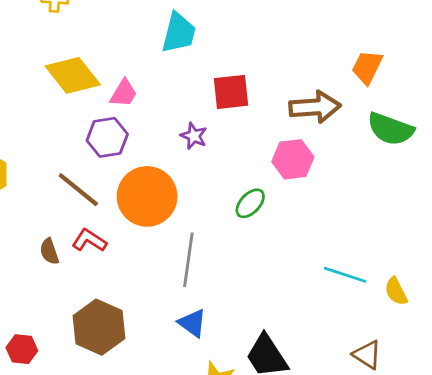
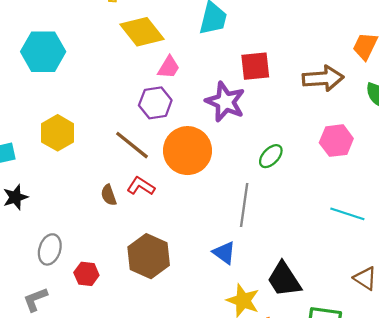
yellow diamond: (73, 75) -> (142, 32), moved
purple star: (194, 136) -> (225, 102), size x1.8
pink hexagon: (293, 159) -> (336, 141), moved
gray line: (188, 260) -> (244, 205), moved

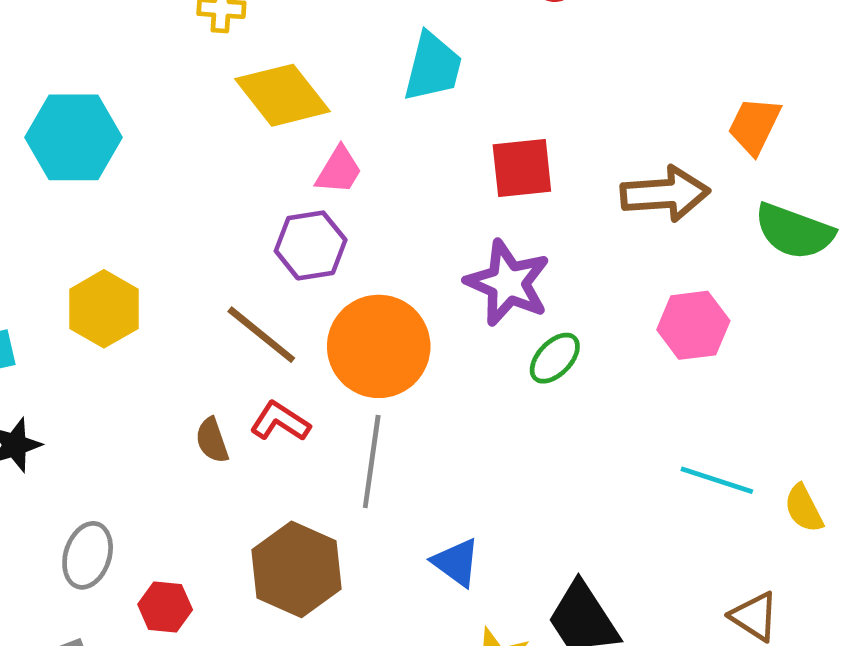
purple star: (225, 102) -> (508, 283), moved
gray line: (244, 205) -> (372, 461), moved

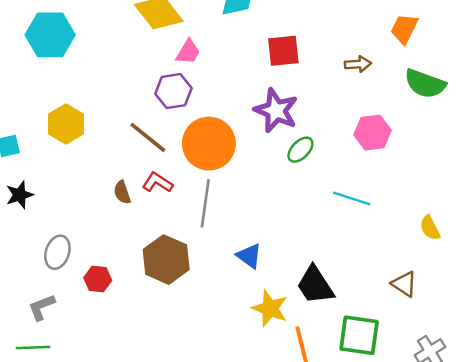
brown arrow: (665, 194) -> (358, 64), size x0.6
cyan line: (717, 480) -> (352, 198), moved

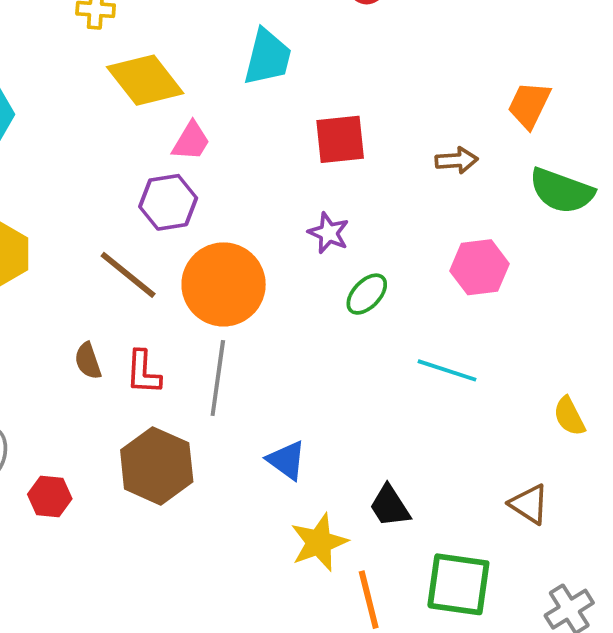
purple star: (276, 111) -> (329, 233), size x0.6
red L-shape: (158, 183) -> (143, 372), moved, turned -120
black trapezoid: (315, 285) -> (390, 506), size x0.7
yellow star: (270, 308) -> (319, 542), turned 30

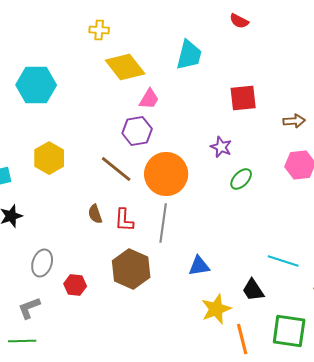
red square: (340, 139) -> (243, 98), moved
brown arrow: (457, 160) -> (294, 121), moved
cyan line: (447, 370) -> (283, 261), moved
blue triangle: (287, 460) -> (199, 266), turned -45

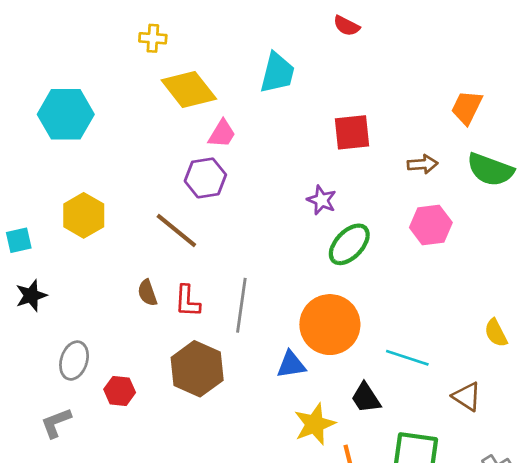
orange circle: (166, 174) -> (330, 325), moved
green ellipse: (241, 179) -> (349, 244), size x1.4

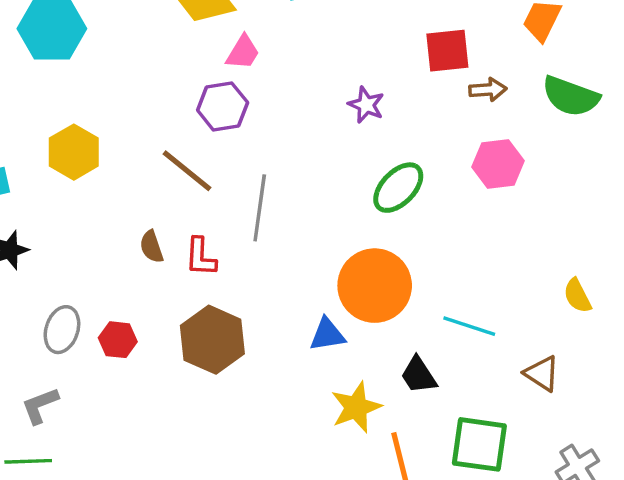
red square: (352, 132) -> (447, 51), moved
purple star: (322, 200) -> (366, 105), moved
gray line: (241, 305) -> (260, 208), moved
red hexagon: (120, 391) -> (118, 340), moved

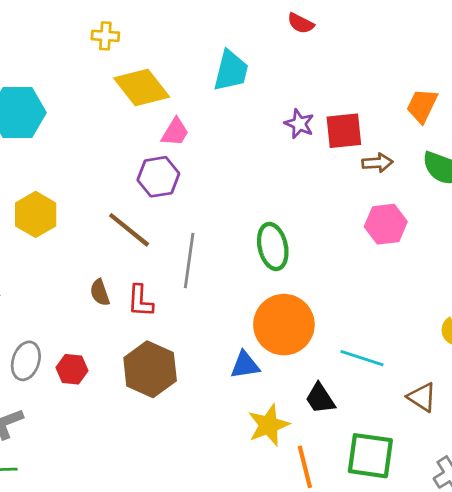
purple star: (366, 105) -> (299, 124), moved
green ellipse: (398, 188) -> (273, 247), moved, turned -57

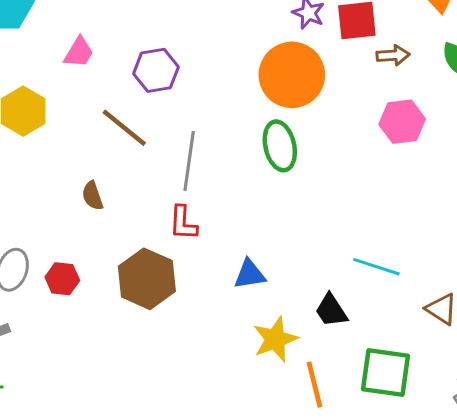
pink trapezoid: (175, 132) -> (79, 52), moved
red L-shape: (140, 301) -> (183, 223), moved
orange circle: (284, 325) -> (292, 75), moved

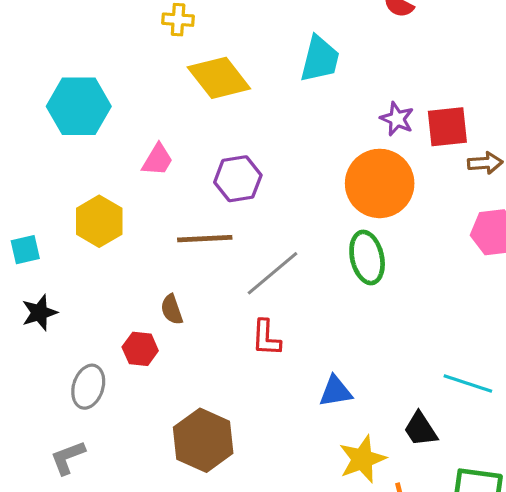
brown line: (124, 128) -> (205, 239), turned -42
gray line: (189, 161) -> (273, 273), turned 42
red hexagon: (62, 279) -> (140, 349), moved
brown hexagon: (147, 279) -> (203, 440), moved

